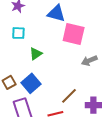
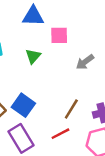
pink square: (74, 34) -> (59, 35), size x0.7
green triangle: (36, 54) -> (33, 56), moved

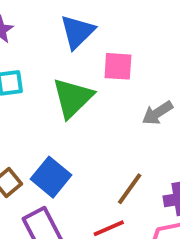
blue triangle: (33, 16) -> (77, 32), turned -50
green triangle: (33, 56) -> (73, 98), size x1.6

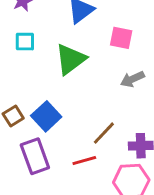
pink square: (118, 66) -> (121, 38), moved

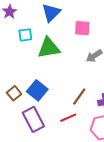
cyan square: (25, 42) -> (25, 35), moved
green triangle: (70, 59) -> (49, 48), turned 35

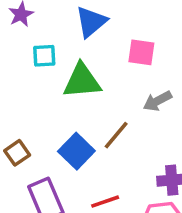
blue square: (37, 90) -> (76, 151), moved
brown line: (79, 97) -> (116, 135), moved

